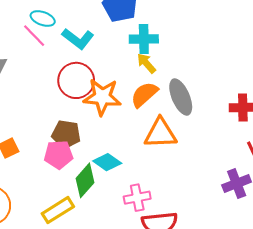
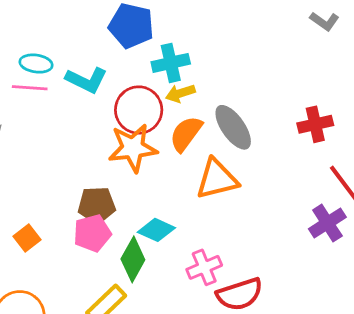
pink line: (34, 36) -> (30, 88), turned -30
yellow arrow: (146, 63) -> (180, 93), turned -55
red circle: (76, 80) -> (139, 110), moved

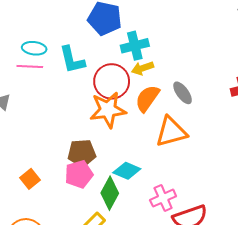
cyan L-shape: (86, 80) -> (72, 60), turned 52
gray ellipse: (233, 127) -> (183, 93), size x0.7

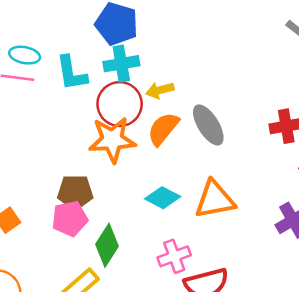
cyan cross: (135, 46) -> (121, 64), moved
gray ellipse: (183, 93) -> (208, 125), size x1.4
orange triangle: (171, 132) -> (215, 200), moved
cyan diamond: (127, 171) -> (163, 198), moved

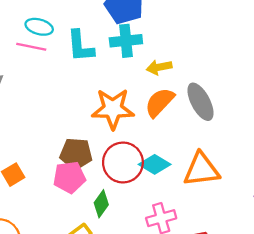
red circle: (120, 104) -> (123, 163), moved
green diamond: (107, 245) -> (101, 204), size x0.7

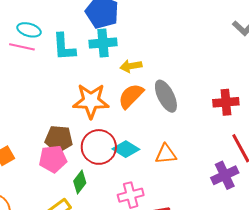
orange triangle: (201, 170) -> (166, 154), size x0.7

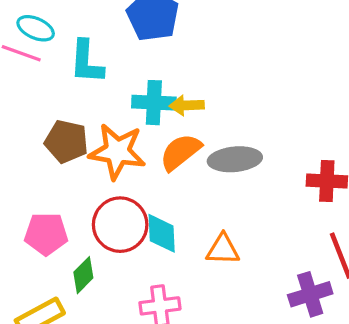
cyan cross: (103, 43) -> (154, 103), moved
gray ellipse: (166, 96) -> (235, 159), turned -76
brown pentagon: (59, 139) -> (66, 142), moved
cyan diamond: (126, 149) -> (162, 233), turned 48

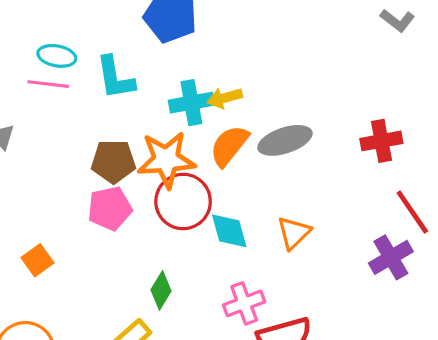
red circle: (120, 225) -> (183, 201), moved
pink pentagon: (46, 234) -> (110, 208), moved
orange triangle: (223, 249) -> (294, 233), turned -33

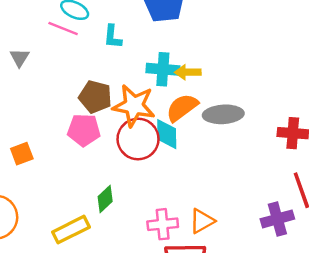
cyan L-shape: (115, 78) -> (113, 37), size x0.7
cyan diamond: (229, 231) -> (167, 134), moved
orange triangle: (294, 233) -> (202, 221), moved

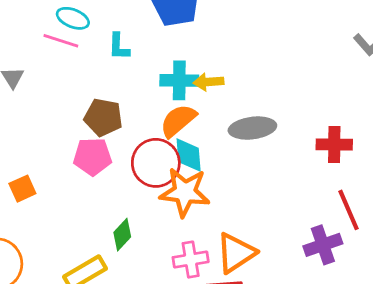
orange star: (134, 106) -> (185, 192), moved
orange semicircle: (182, 108) -> (178, 121), moved
orange triangle: (202, 221) -> (236, 253), size x1.4

